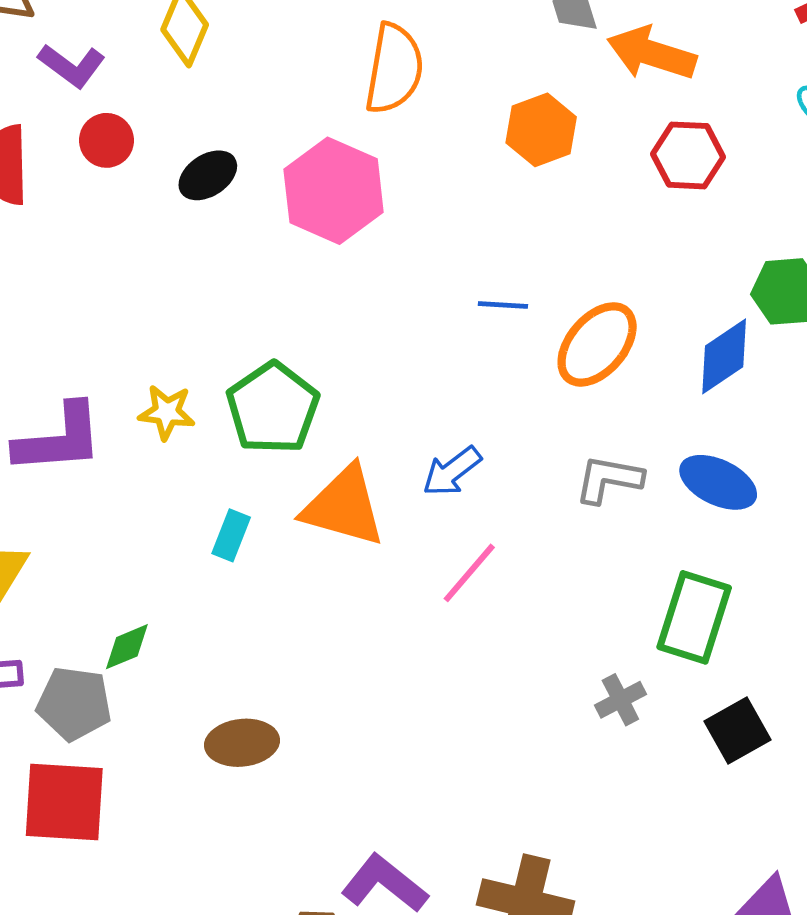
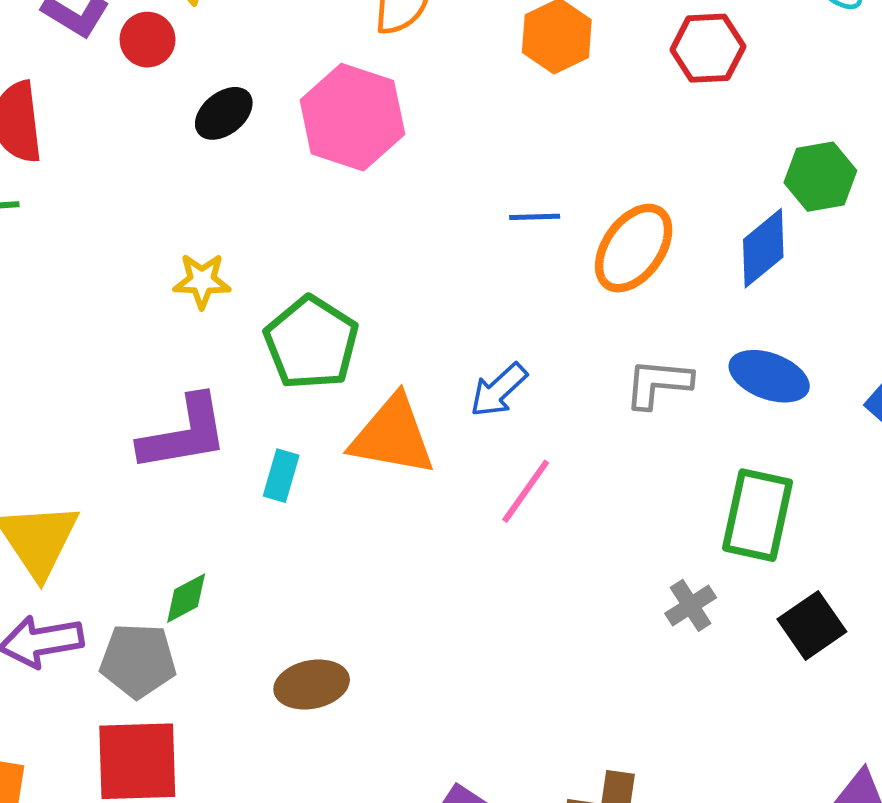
red circle: (106, 140) -> (148, 40), moved
yellow star: (167, 412) -> (202, 281), moved
purple L-shape: (59, 439) -> (184, 433), moved

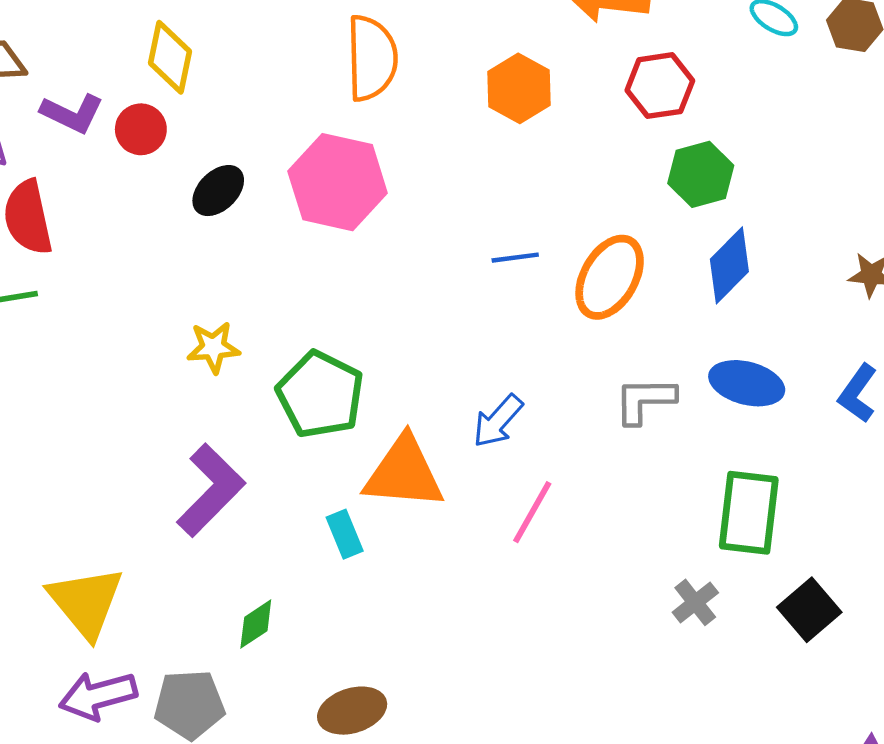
green hexagon: (820, 177) -> (701, 174), moved
purple L-shape: (184, 433) -> (211, 490), turned -30
cyan rectangle: (281, 476) -> (345, 534), moved, turned -33
green diamond: (186, 598) -> (256, 624), moved

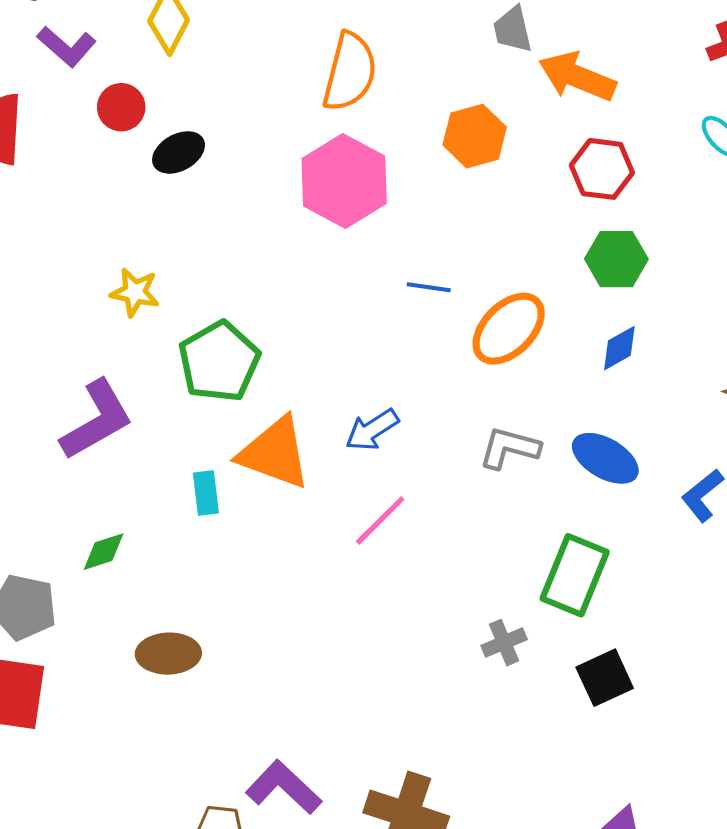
red circle: (141, 129) -> (121, 107), moved
pink hexagon: (338, 182) -> (344, 181), moved
blue diamond: (729, 265) -> (619, 348), size x0.7

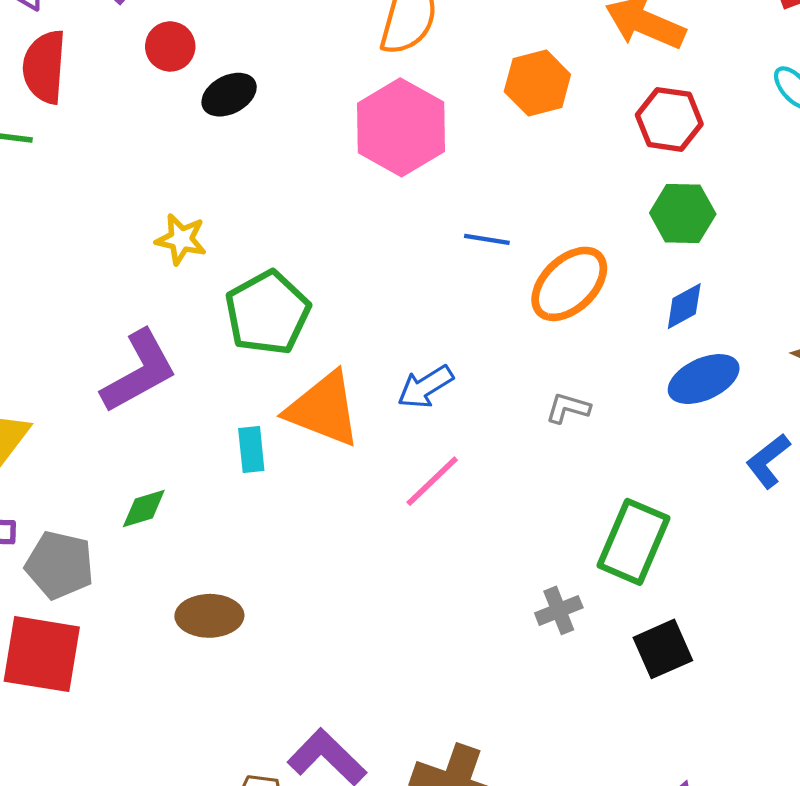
gray L-shape: (509, 448) -> (568, 408), size x0.7
blue ellipse: (605, 458) -> (704, 379), moved, turned -56

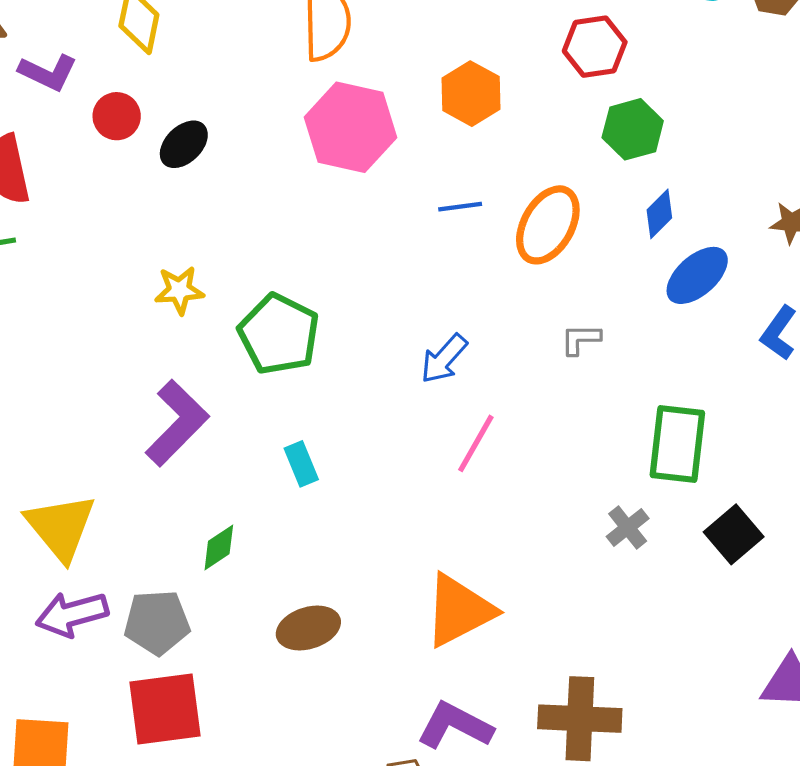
orange hexagon: (537, 83) -> (471, 94), moved
orange triangle: (324, 409) -> (459, 610), moved, turned -32

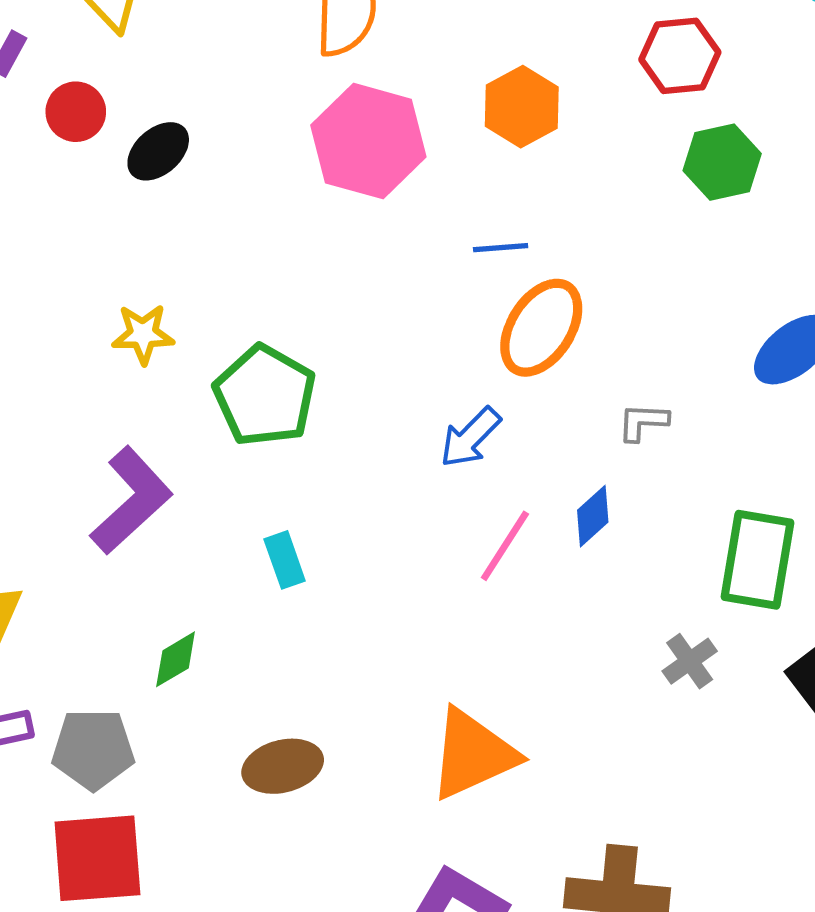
blue diamond: (659, 214) -> (593, 516), moved
orange ellipse: (548, 225) -> (541, 328), moved

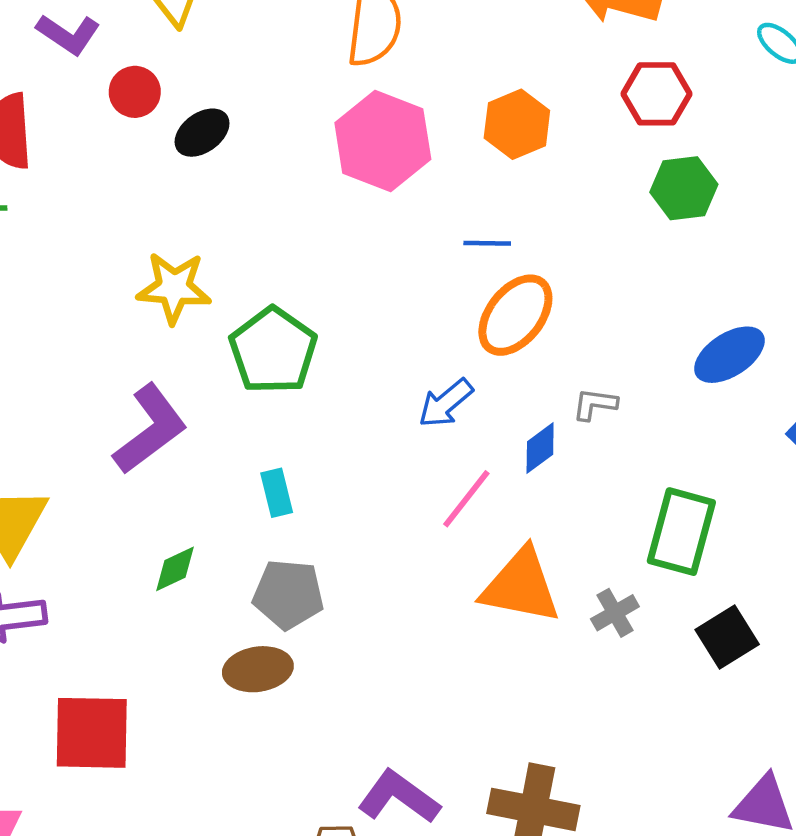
yellow star: (143, 334) -> (174, 288), size x1.4
blue diamond: (593, 516) -> (540, 448), moved
gray pentagon: (93, 749) -> (288, 594), moved
orange triangle: (473, 754) -> (521, 586), moved, turned 30

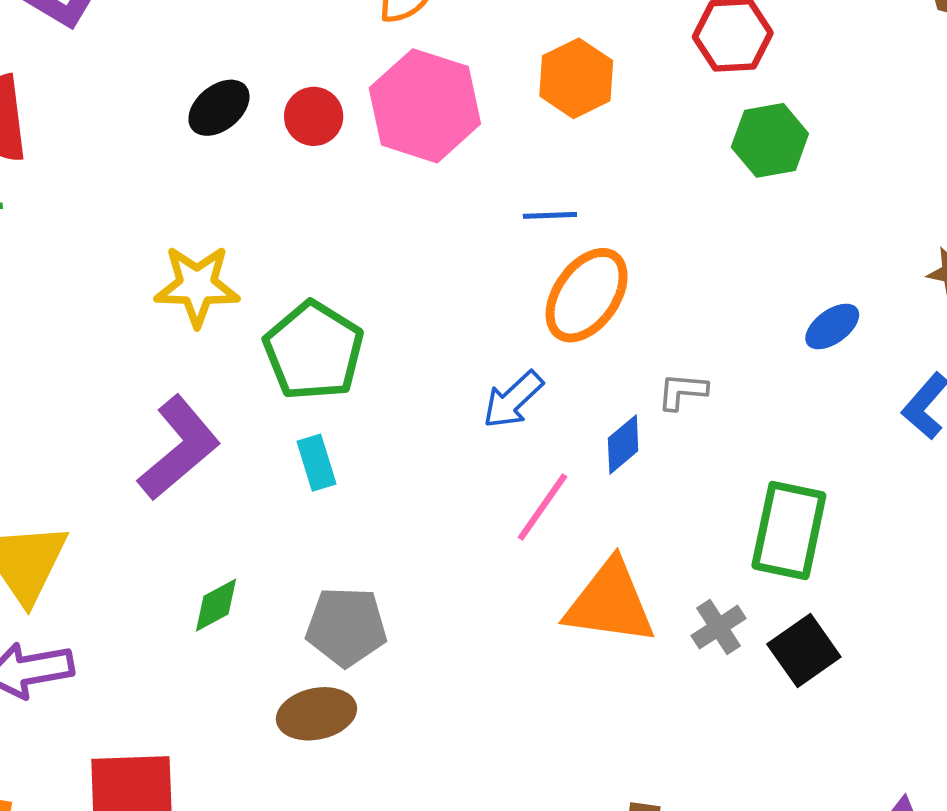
red circle: (135, 92) -> (314, 116), moved
blue ellipse: (729, 355) -> (832, 327), size x0.7
cyan rectangle: (277, 493) -> (317, 463), moved
black square: (727, 637) -> (804, 651), moved

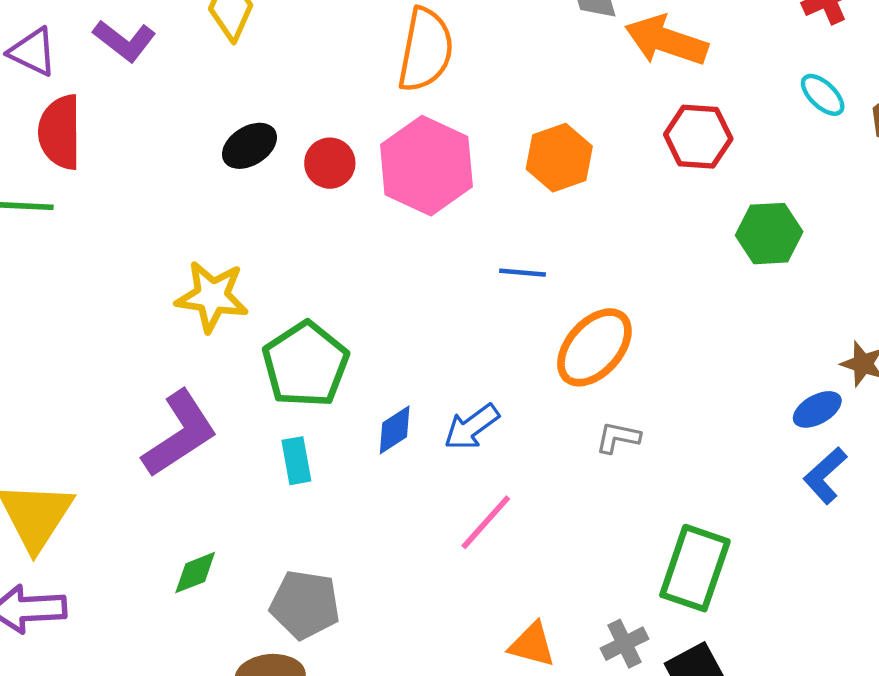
green hexagon: (770, 140) -> (769, 234), moved
orange ellipse: (587, 295) -> (594, 347), moved
blue ellipse: (832, 327) -> (817, 409), moved
blue diamond: (623, 445) -> (395, 430), moved
orange triangle: (610, 603) -> (532, 645), moved, size x0.6

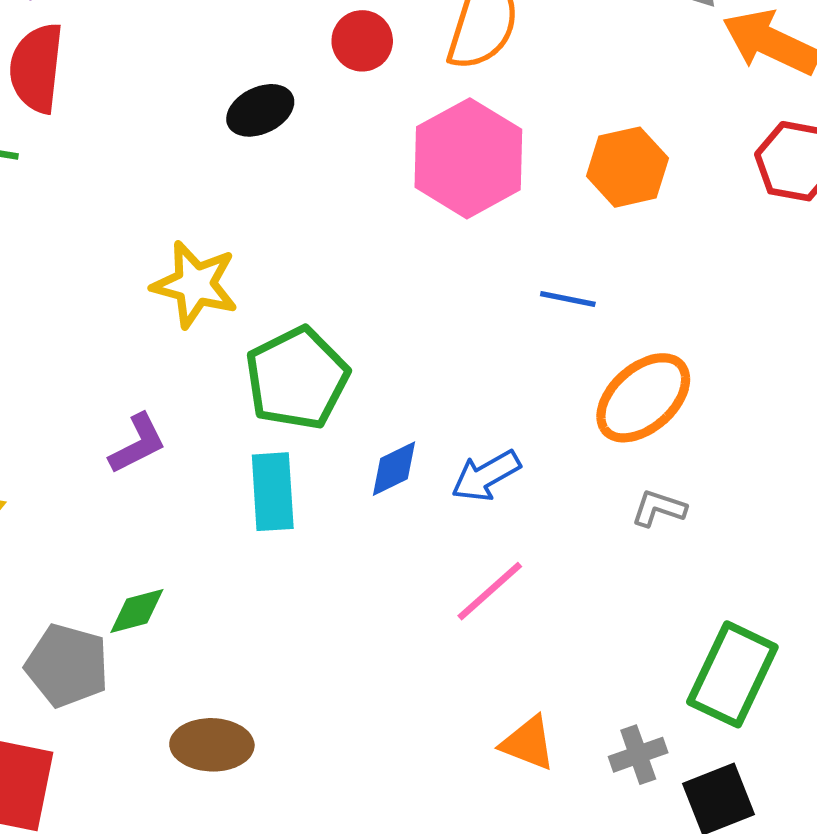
red circle: (330, 163) -> (362, 41), moved
purple L-shape: (180, 434) -> (138, 444), size x0.6
cyan rectangle: (296, 461) -> (273, 492), size x1.4
gray pentagon: (305, 605) -> (67, 666), moved

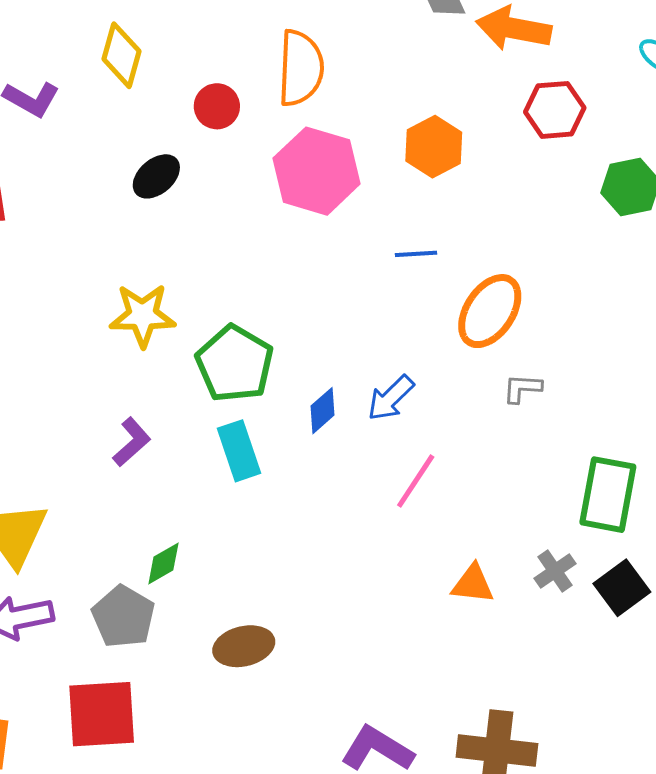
gray pentagon: (67, 666) -> (123, 617), turned 30

